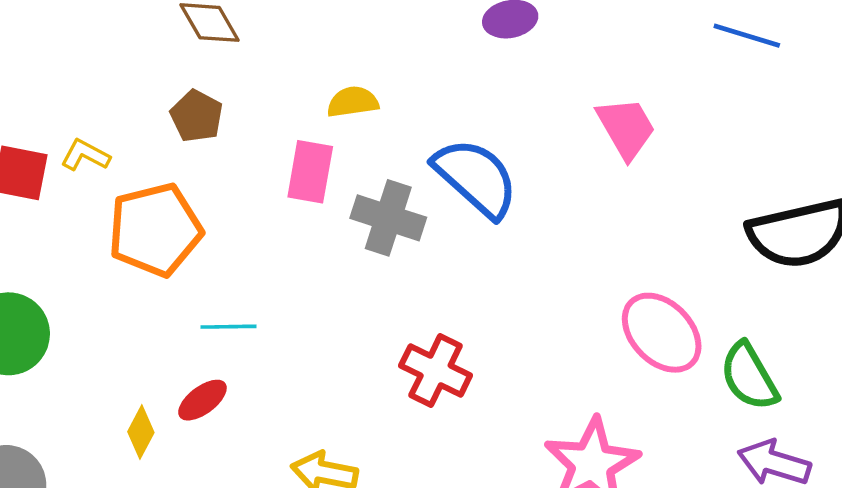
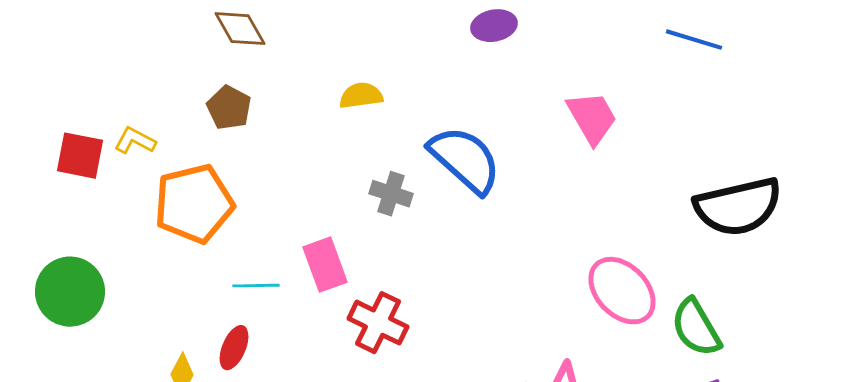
pink rectangle: (310, 172) -> (325, 265), moved, turned -30
gray cross: (388, 218) -> (391, 194), size x0.7
red cross: (436, 371) -> (378, 323), moved
red ellipse: (202, 400) -> (234, 348), turned -30

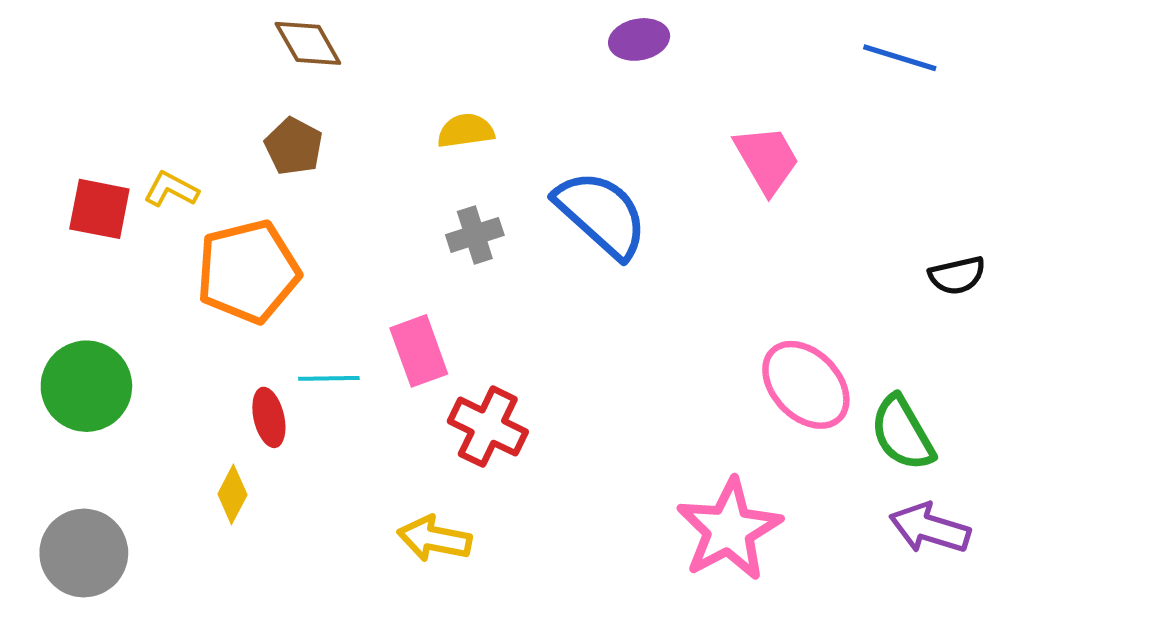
gray cross: (391, 194) -> (475, 235), moved, turned -36
black semicircle: (738, 207) -> (957, 275), size x0.5
red ellipse: (234, 348) -> (269, 417), moved, turned -36

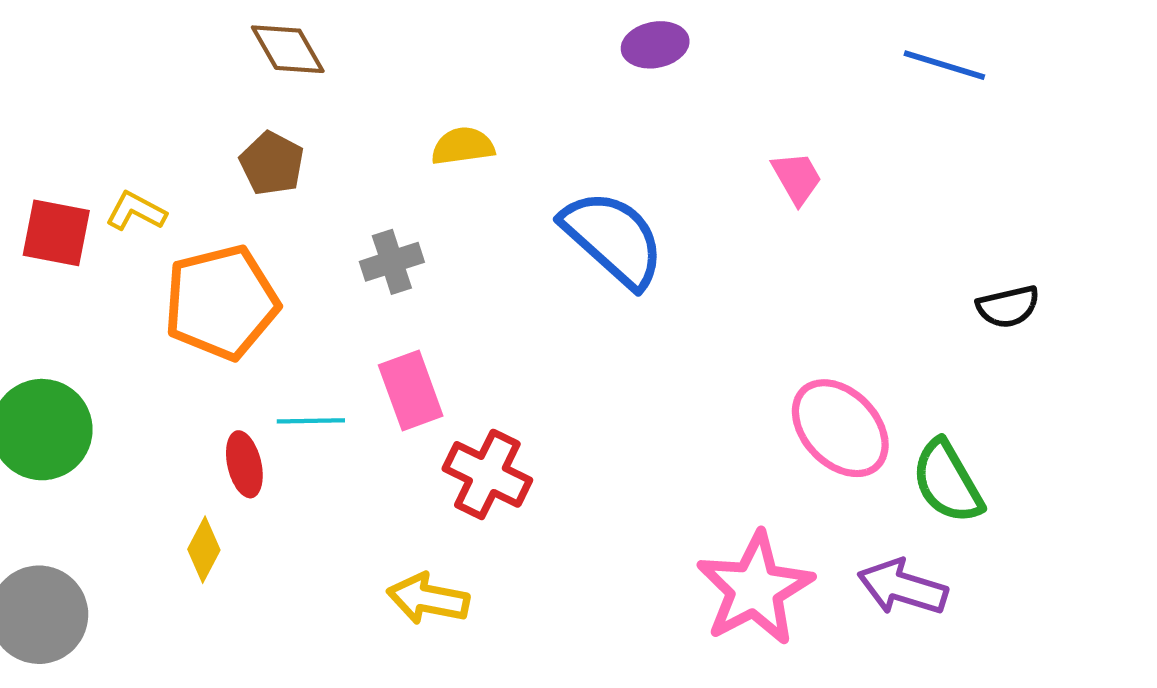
pink trapezoid: (767, 159) -> (797, 178), size x0.7
gray cross: (475, 235) -> (392, 262), moved
purple arrow: (930, 528) -> (902, 587), moved

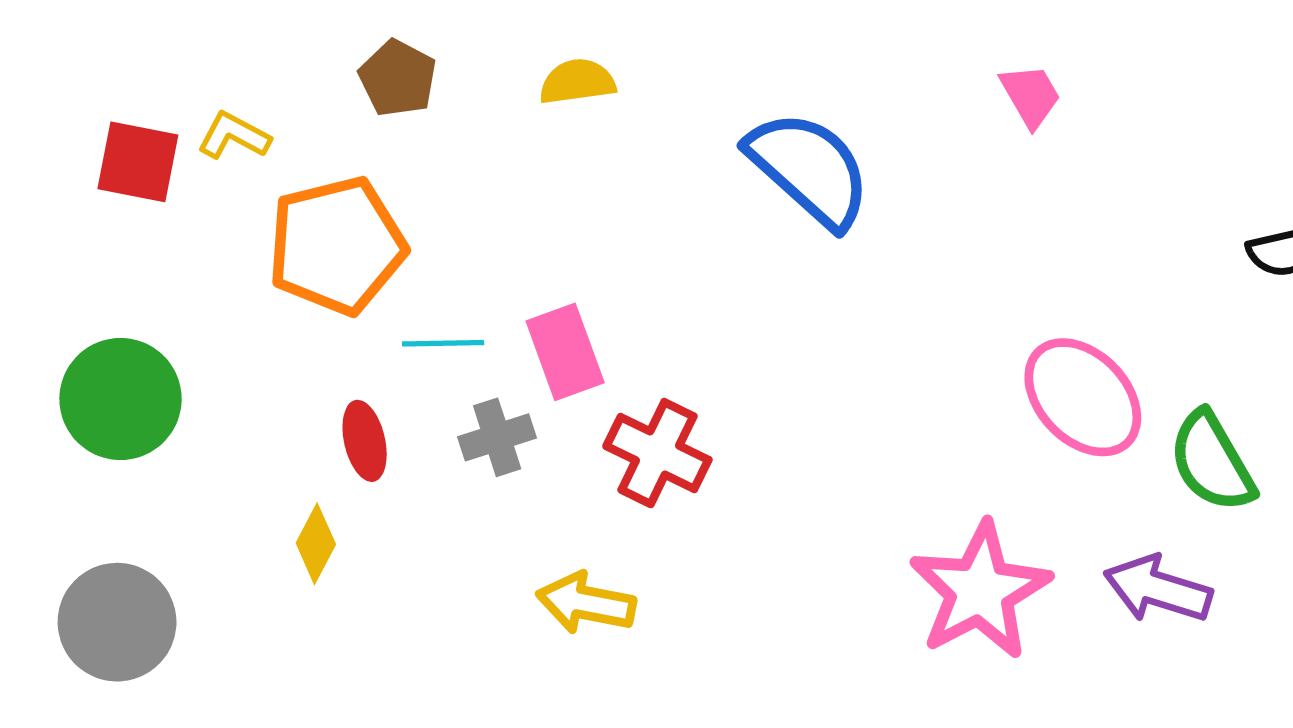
yellow semicircle: (463, 146) -> (577, 82), moved
gray cross: (392, 262) -> (497, 437), moved
cyan line: (311, 421) -> (443, 343), moved

